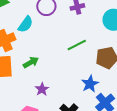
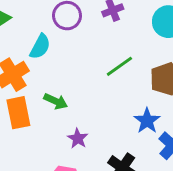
green arrow: (31, 62) -> (56, 101), turned 63

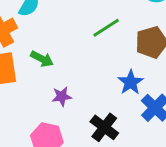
purple star: (78, 138) -> (62, 96), turned 30

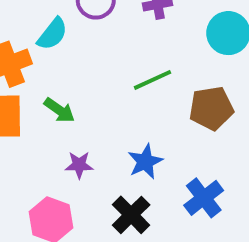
blue star: (131, 82) -> (145, 162), moved

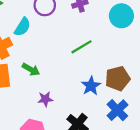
brown pentagon: (211, 108) -> (118, 78), moved
blue star: (145, 162) -> (91, 86), moved

